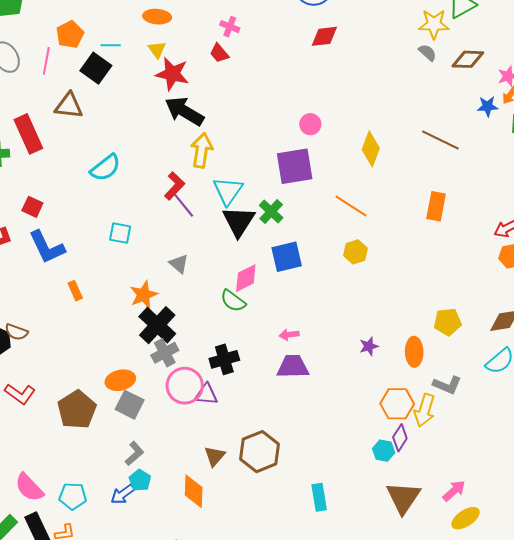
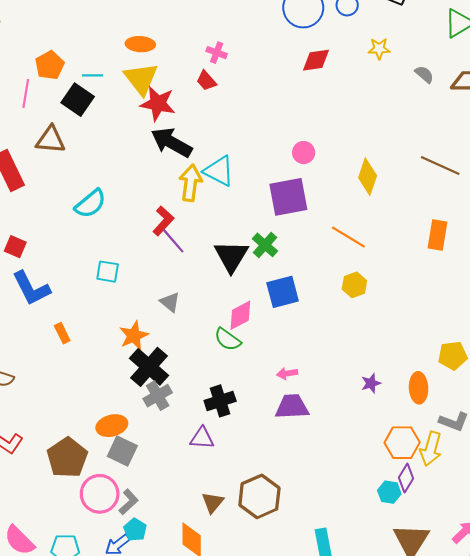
yellow star: (434, 24) -> (379, 49), moved, size x0.7
yellow triangle: (157, 50) -> (141, 79), size x1.8
cyan triangle: (228, 191) -> (219, 171), moved, turned -36
pink circle: (185, 386) -> (100, 494), moved

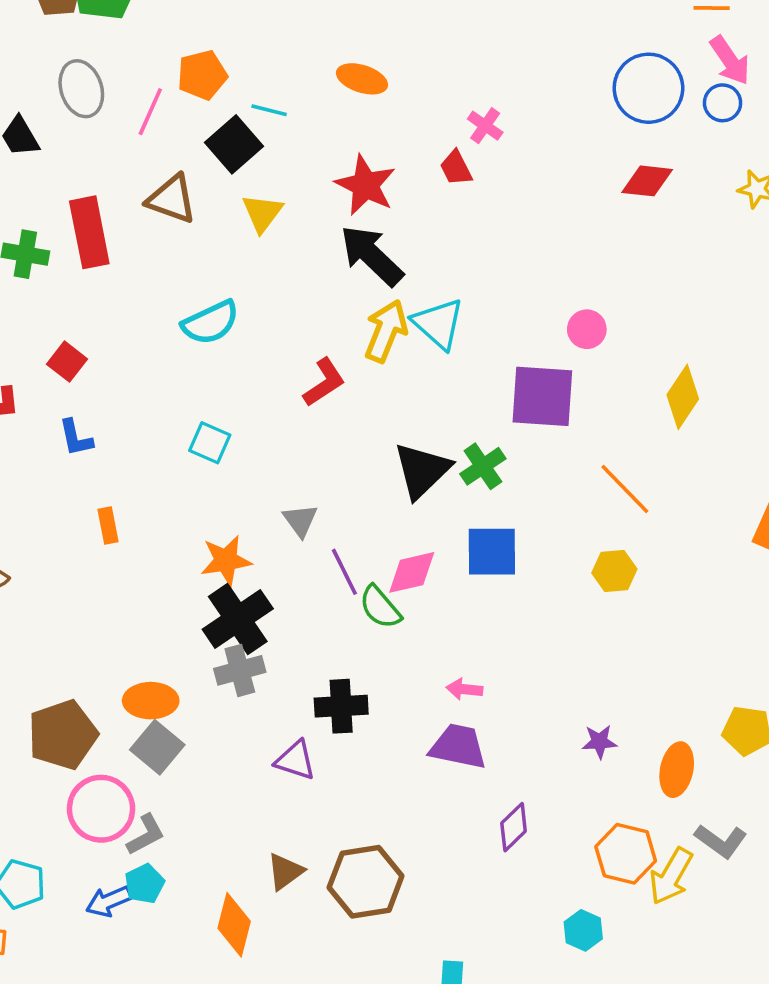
yellow triangle: (141, 79) -> (262, 213), moved, size x0.7
purple line: (173, 241) -> (344, 572), moved
blue L-shape: (31, 288) -> (76, 438), size x0.6
purple diamond: (406, 478) -> (514, 827), moved

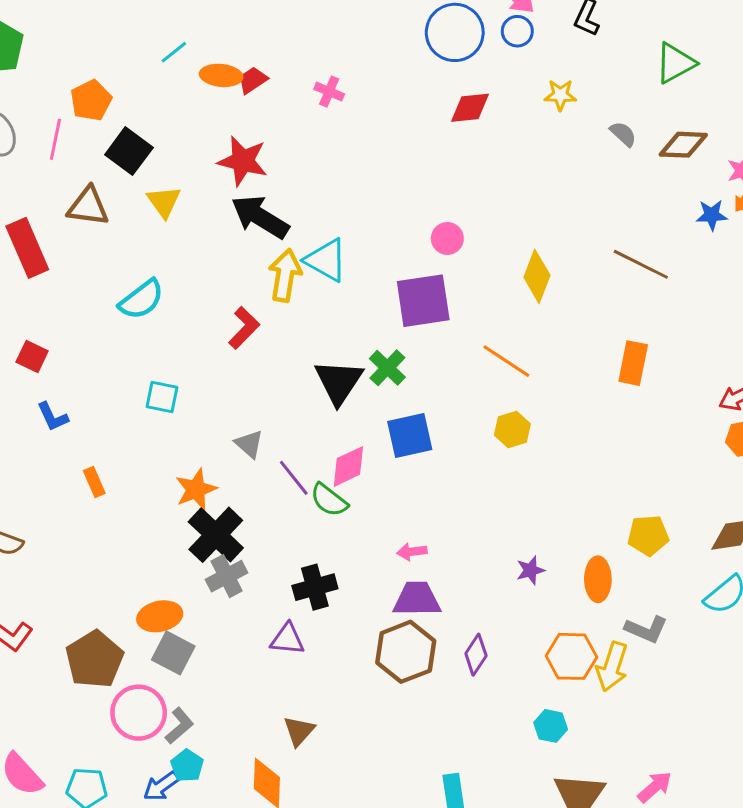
cyan line: (269, 110) -> (174, 52), moved, turned -40
red trapezoid: (456, 168) -> (253, 80), moved, turned 96
brown hexagon: (366, 882) -> (406, 652), moved

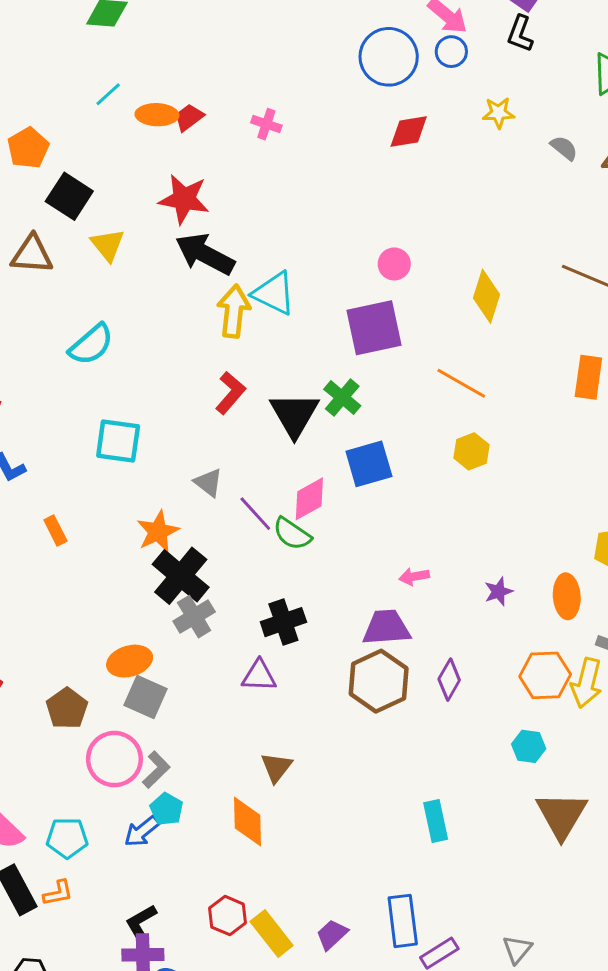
red L-shape: (244, 328) -> (230, 393), moved
cyan square: (162, 397) -> (118, 441), size x1.4
pink arrow: (412, 552) -> (414, 576), moved
brown pentagon: (95, 659) -> (67, 708), size x0.7

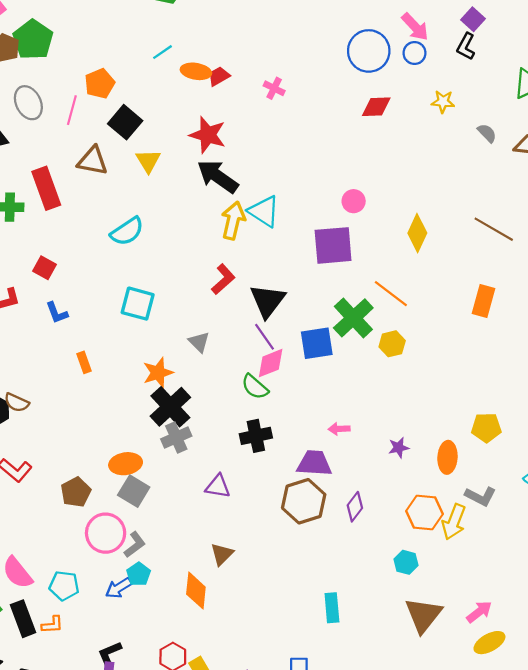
green cross: (342, 397) -> (353, 318), moved, size x1.5
purple line: (255, 514) -> (265, 337), moved
black cross: (283, 622) -> (256, 436), moved

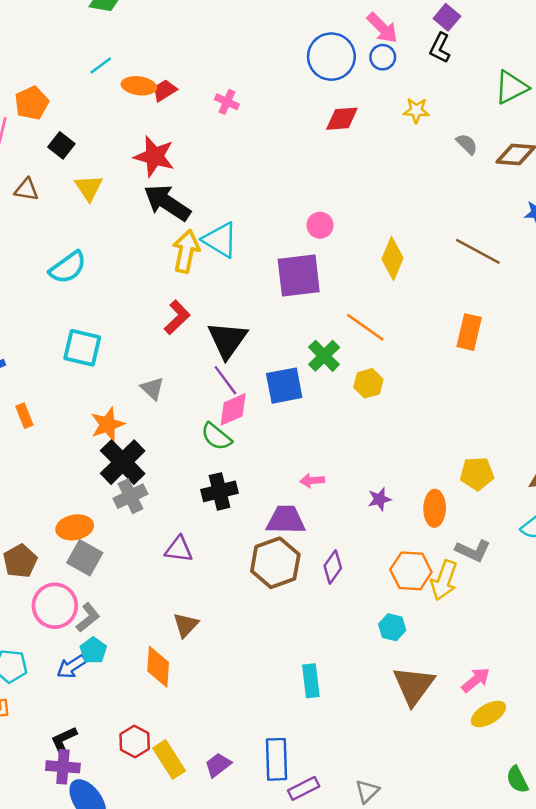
black square: (125, 122) -> (61, 145), size x0.7
brown triangle: (93, 161) -> (27, 190), size x0.7
green cross: (353, 318) -> (324, 356), size x0.7

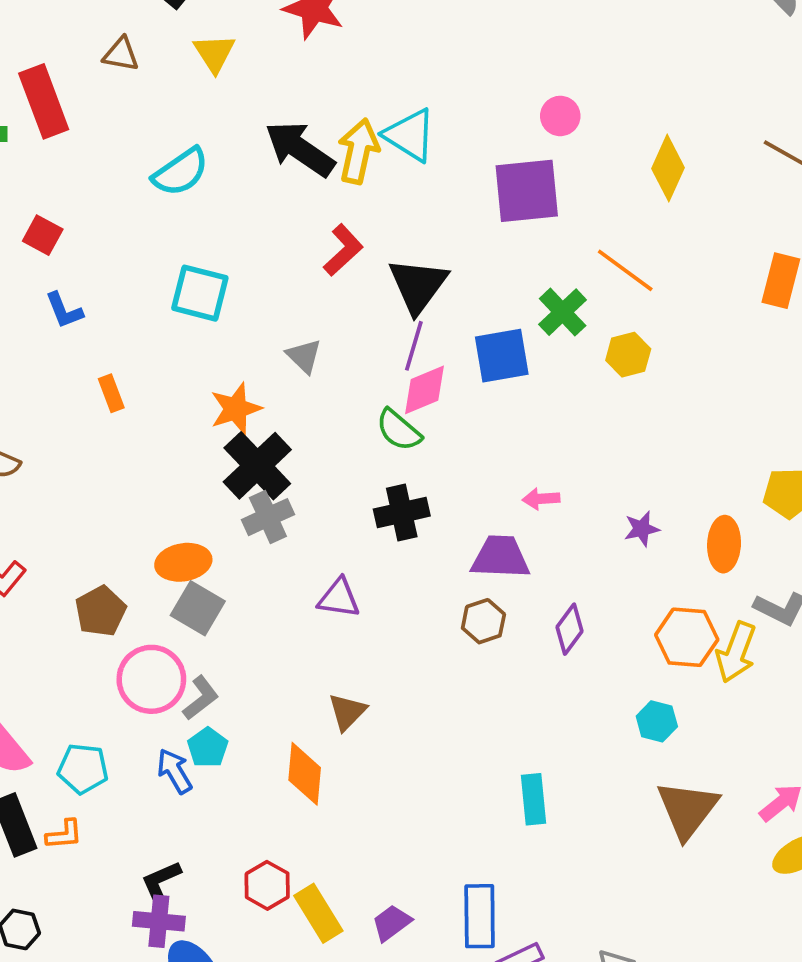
black arrow: (167, 203) -> (300, 149), moved
purple line: (225, 380) -> (414, 346), turned 52
brown hexagon: (275, 563) -> (483, 621), size x0.6
blue arrow: (71, 667) -> (175, 771), turned 92

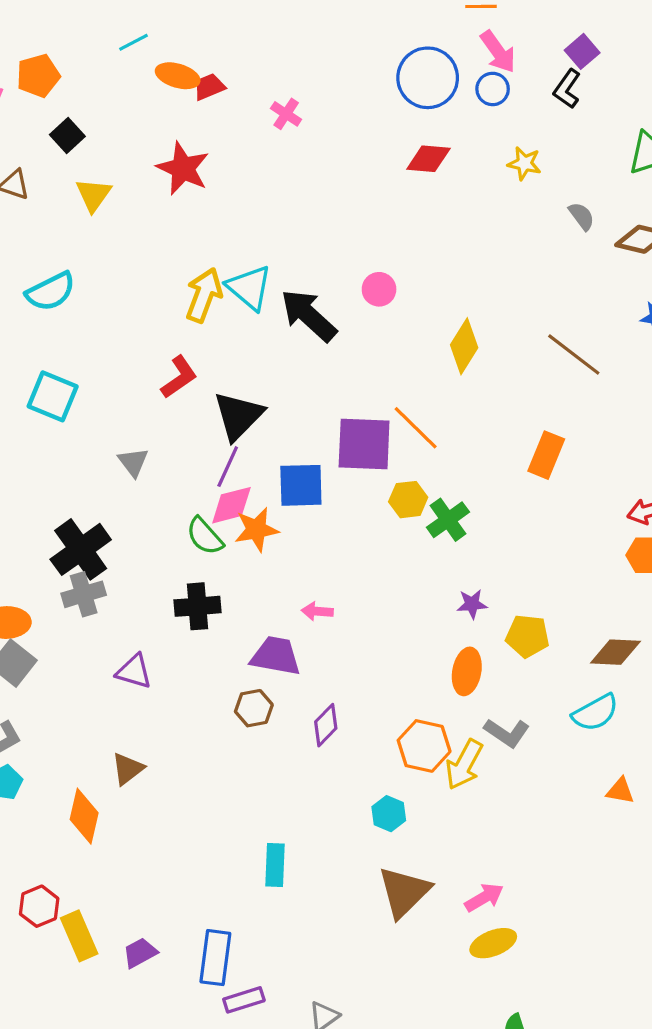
black arrow: (300, 149) -> (309, 315), moved
purple square: (527, 191) -> (364, 444), moved
green cross: (563, 312) -> (448, 520), moved
orange star: (236, 409) -> (256, 529), moved
purple star: (642, 529) -> (472, 604), moved

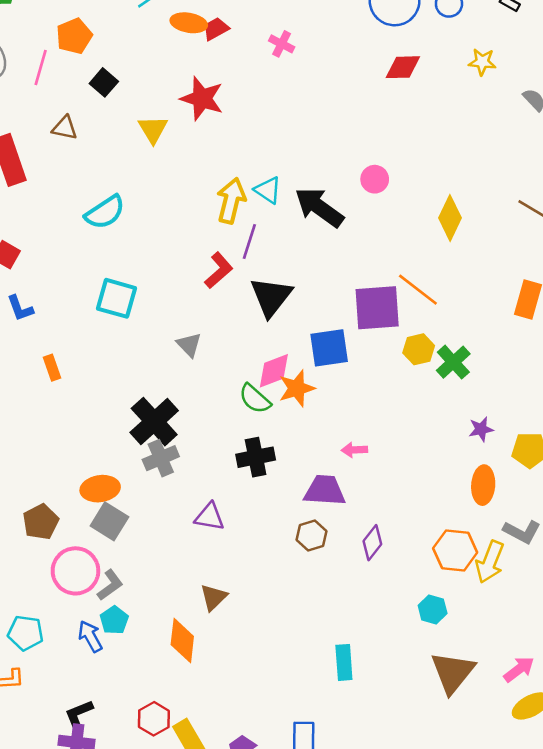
yellow triangle: (93, 195) -> (153, 129), moved
cyan triangle: (249, 288) -> (268, 190), size x0.7
purple line: (228, 467) -> (249, 241), moved

